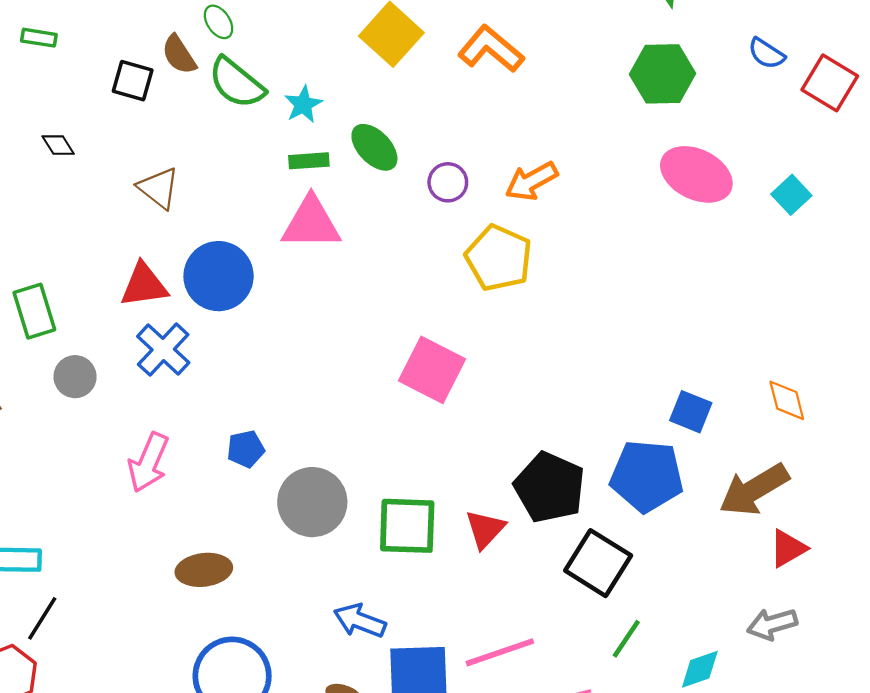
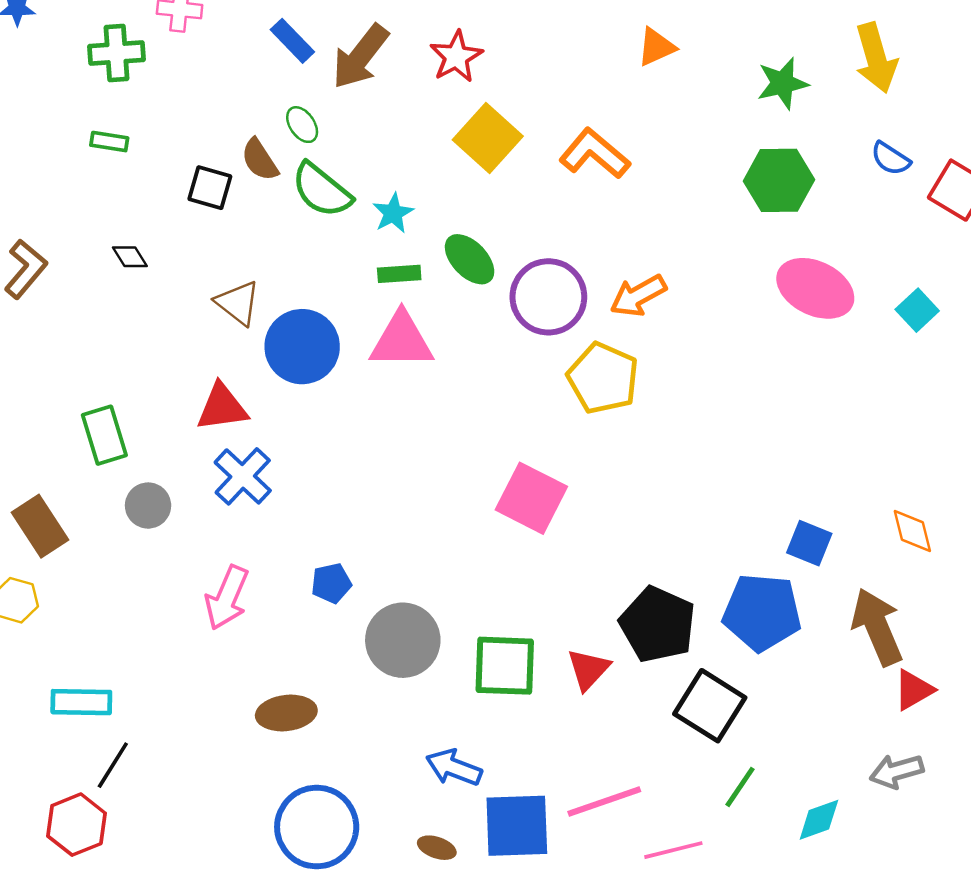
purple circle: (448, 182) -> (548, 297), size x1.8
blue circle: (219, 276) -> (302, 347), moved
brown arrow: (754, 490) -> (877, 627), turned 98

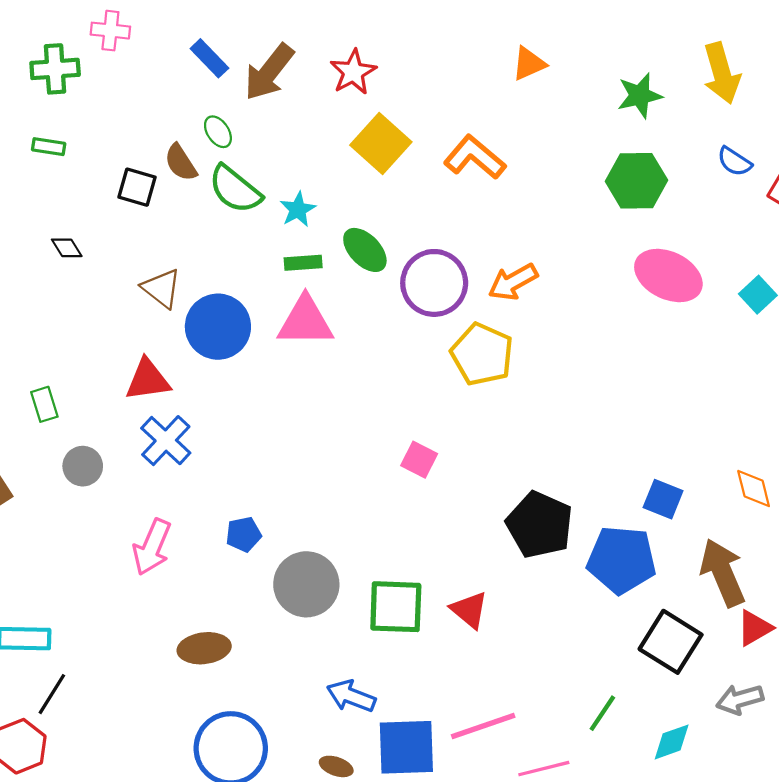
green rectangle: (104, 435) -> (44, 404), size x0.7
pink square: (531, 498) -> (419, 460), size x0.6
black pentagon: (658, 624) -> (540, 525), moved
red triangle: (588, 669) -> (469, 610), turned -33
black square: (710, 706) -> (671, 642), moved

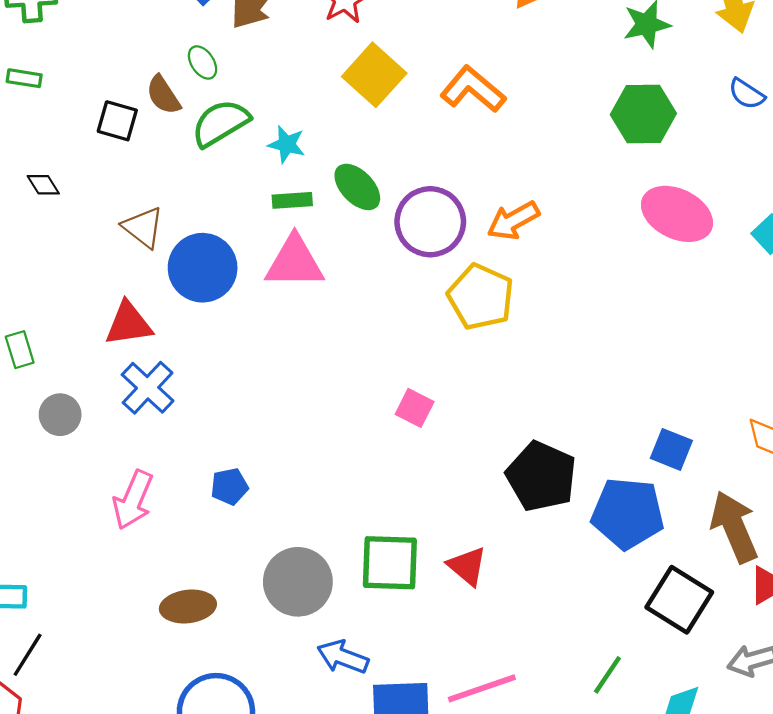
green semicircle: (235, 189) -> (220, 123), turned 110
cyan star: (298, 209) -> (287, 144), turned -30
gray circle: (306, 584) -> (298, 582), moved

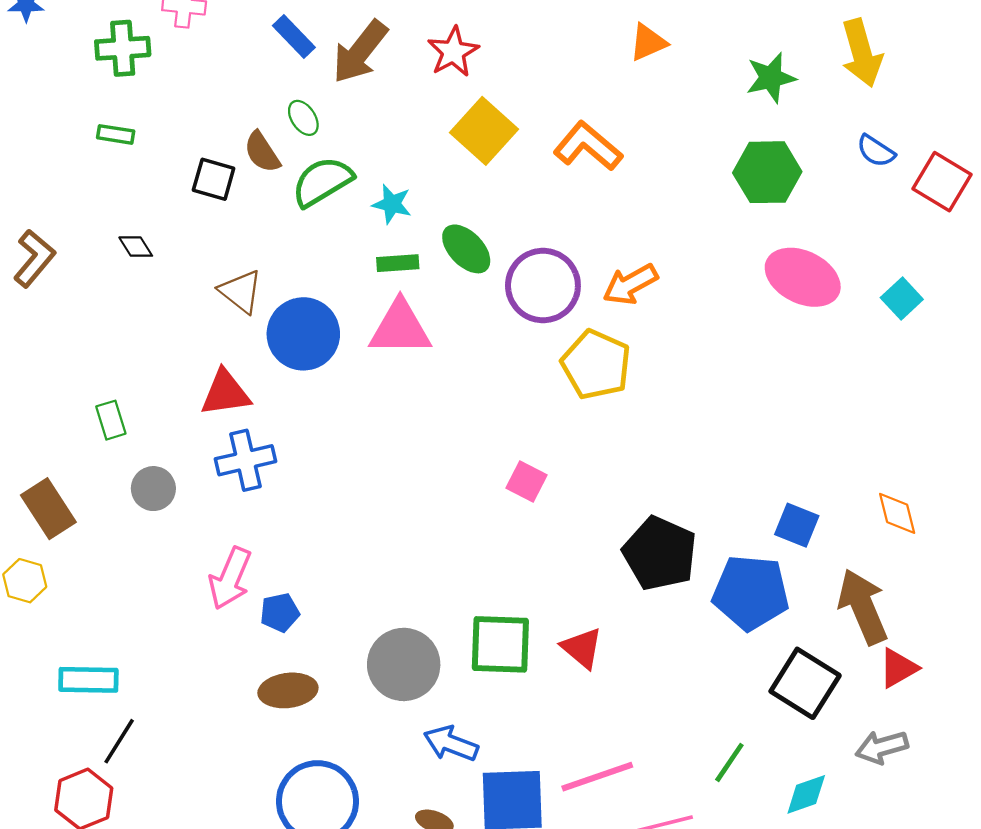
blue cross: (148, 388) -> (245, 460), turned 34
blue pentagon: (229, 486) -> (280, 613), moved

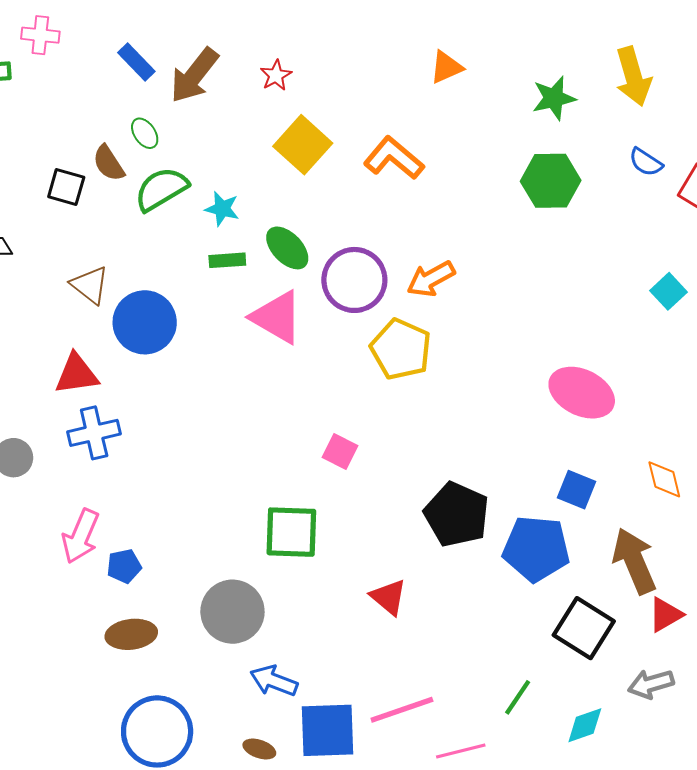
red star: (453, 52) -> (276, 75), size x0.7
pink ellipse: (803, 277) -> (582, 393), moved
pink triangle: (400, 328) -> (277, 317), moved, turned 30
green square: (500, 644) -> (291, 532), moved

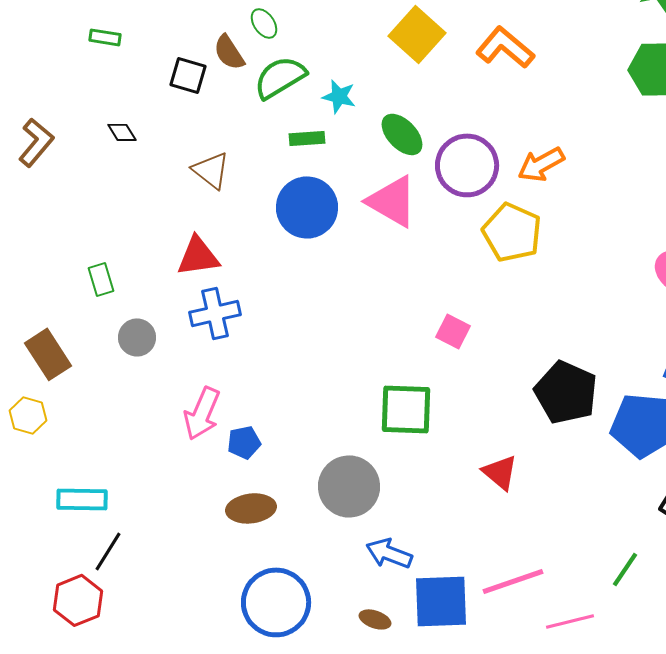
green rectangle: (227, 260) -> (307, 138), moved
blue circle: (145, 322) -> (307, 207), moved

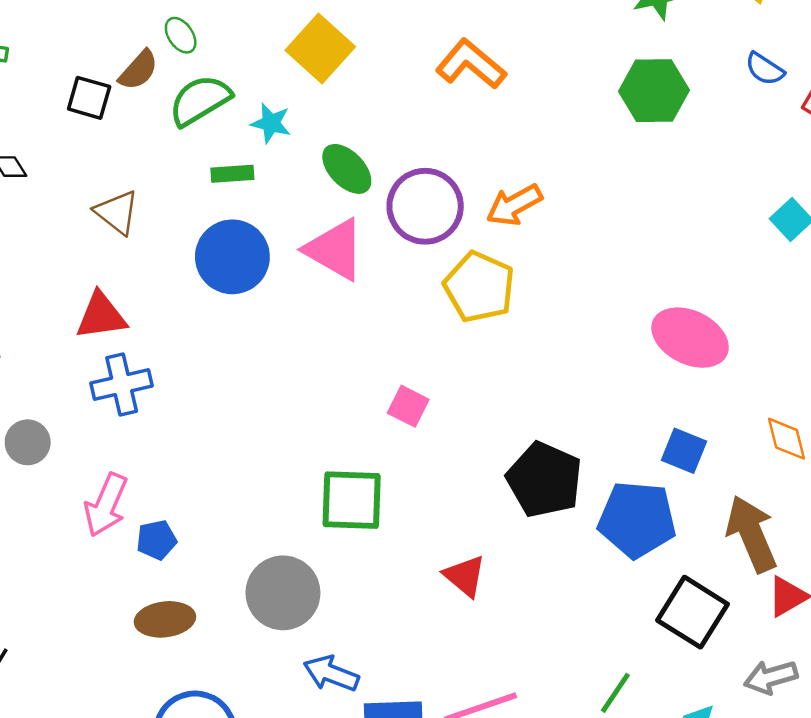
yellow square: (417, 34) -> (320, 48), moved
brown semicircle: (229, 52) -> (138, 70), turned -105
gray circle: (137, 337) -> (28, 442), moved

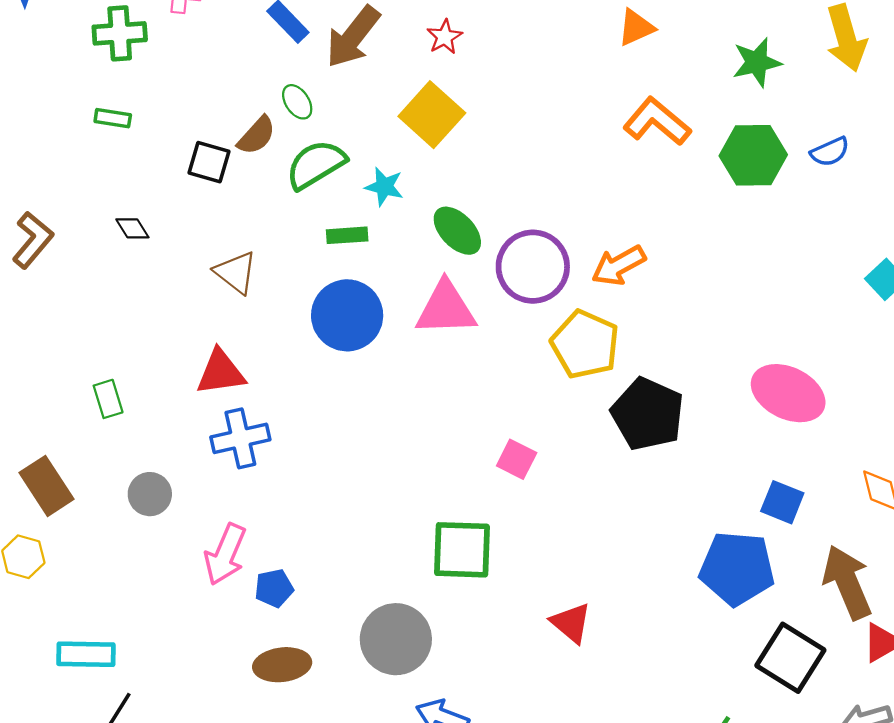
orange L-shape: (471, 64) -> (657, 122), moved
blue semicircle: (765, 69) -> (830, 152), moved, turned -57
pink triangle: (335, 250) -> (446, 308), turned -32
black pentagon: (544, 480) -> (648, 414), moved

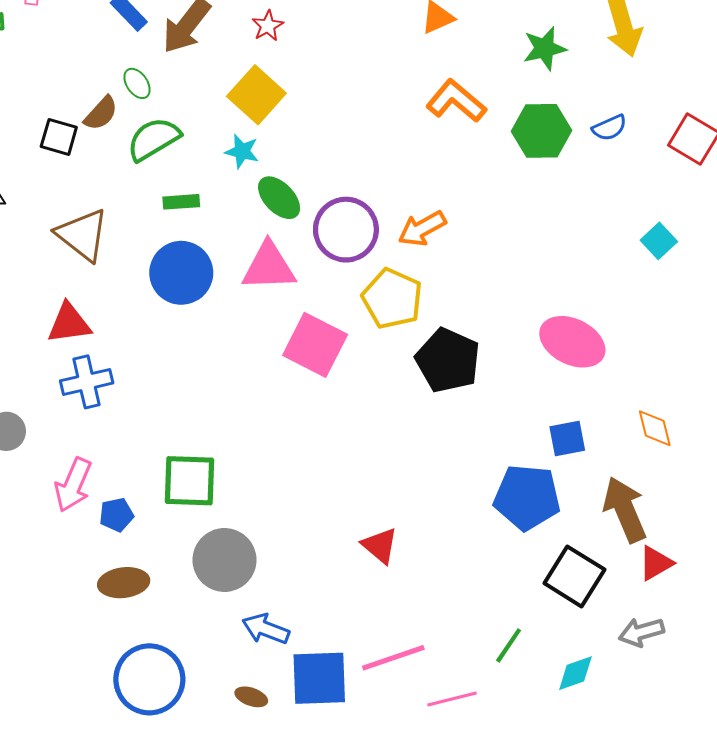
cyan star: (384, 187) -> (242, 151), moved
brown triangle: (236, 272) -> (82, 235), size x1.4
pink square: (517, 459) -> (315, 345), moved, size x1.8
blue square: (782, 502) -> (567, 439), turned -33
green square: (462, 550) -> (189, 481), moved

